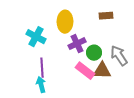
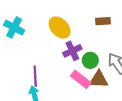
yellow ellipse: (65, 22) -> (60, 28), turned -45
cyan cross: (36, 37) -> (14, 28), moved

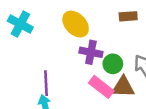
purple cross: (72, 51) -> (91, 52), turned 36

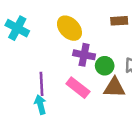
pink rectangle: (101, 87) -> (78, 88), moved

